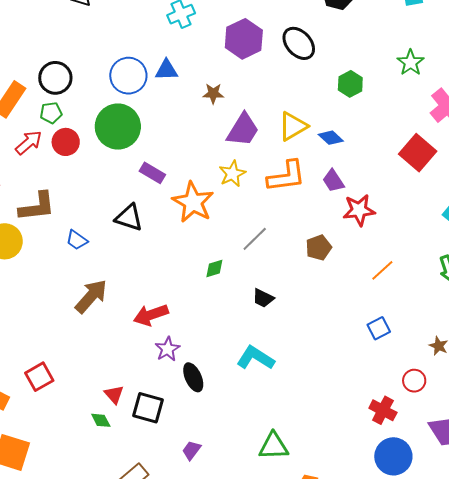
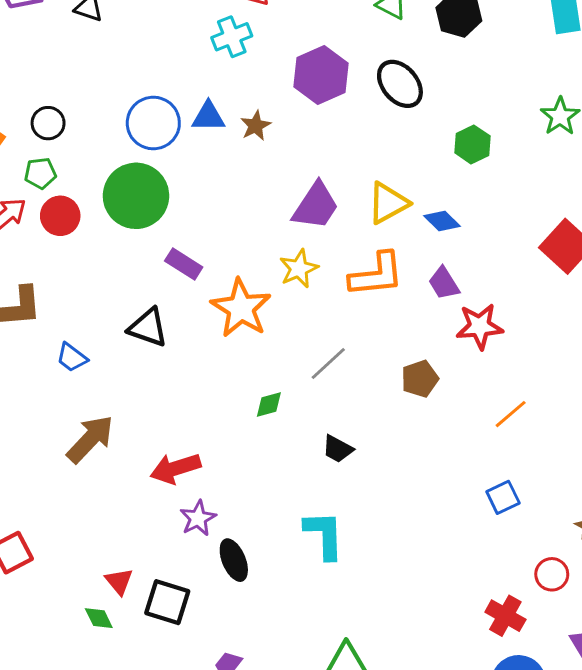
black circle: (55, 78) -> (48, 123), size x0.7
brown star: (213, 94) -> (256, 126), moved, turned -30
cyan L-shape: (255, 358) -> (324, 535), turned 54

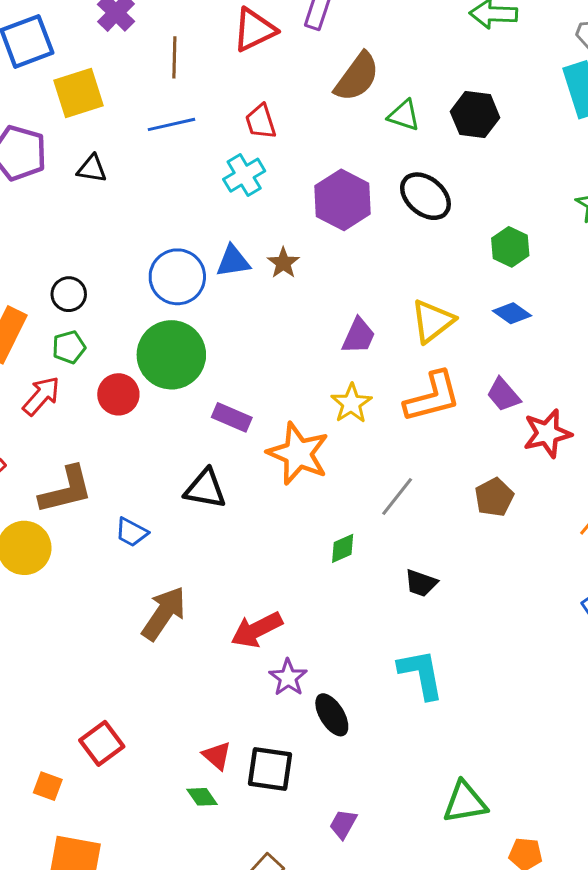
purple trapezoid: (316, 206) -> (359, 336), size x0.7
red circle: (60, 216) -> (118, 394), moved
blue diamond: (442, 221) -> (512, 313), moved

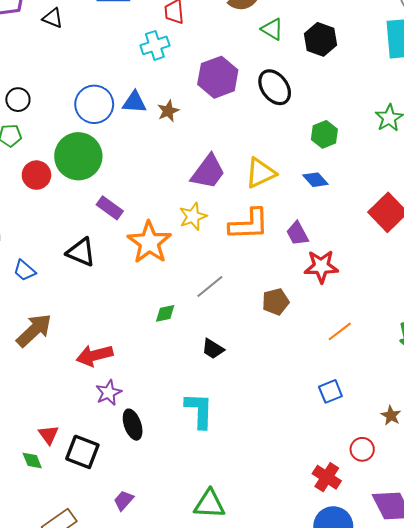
purple trapezoid: (359, 336) -> (208, 172), size x1.4

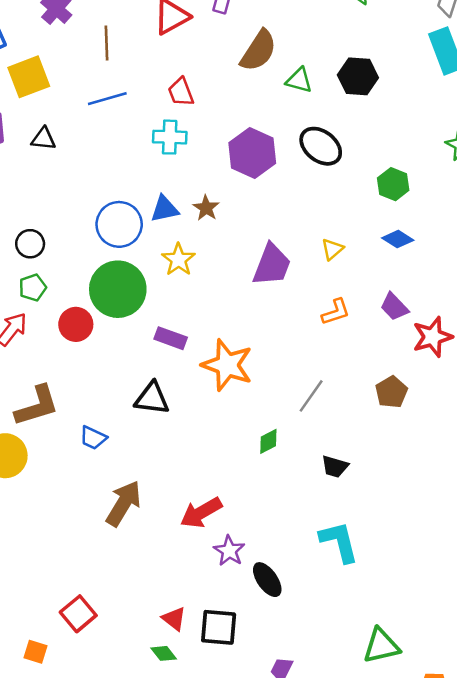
cyan cross: (155, 45) -> (170, 137), turned 36
yellow triangle: (260, 173) -> (332, 249), size x0.6
yellow star: (193, 216) -> (178, 260), moved
orange L-shape: (249, 224) -> (336, 312), size x0.6

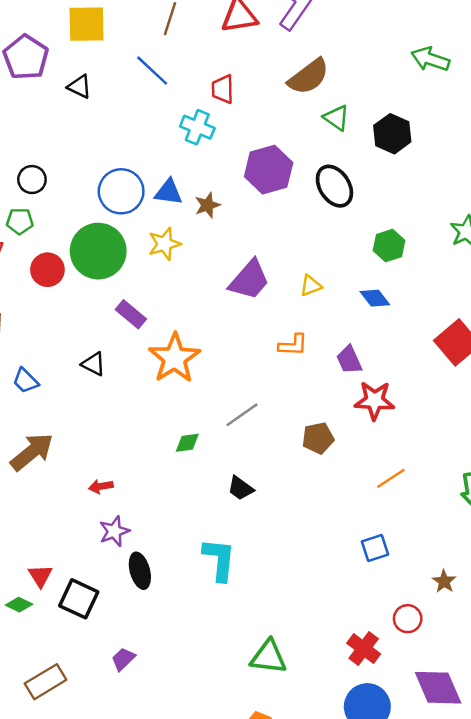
blue line: (107, 99) -> (152, 71), turned 39
black triangle: (152, 398) -> (93, 364), size x0.7
red arrow: (201, 513) -> (101, 486), size x0.6
green triangle: (381, 646) -> (269, 657), moved
green diamond: (164, 653) -> (19, 605), turned -45

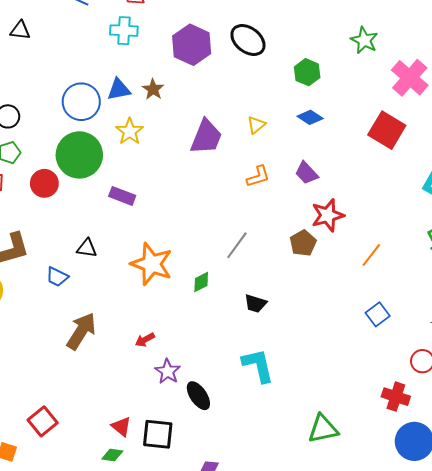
orange star: (174, 358) -> (152, 264), moved
black triangle: (93, 364) -> (87, 248), moved
red star: (375, 400) -> (328, 215), moved

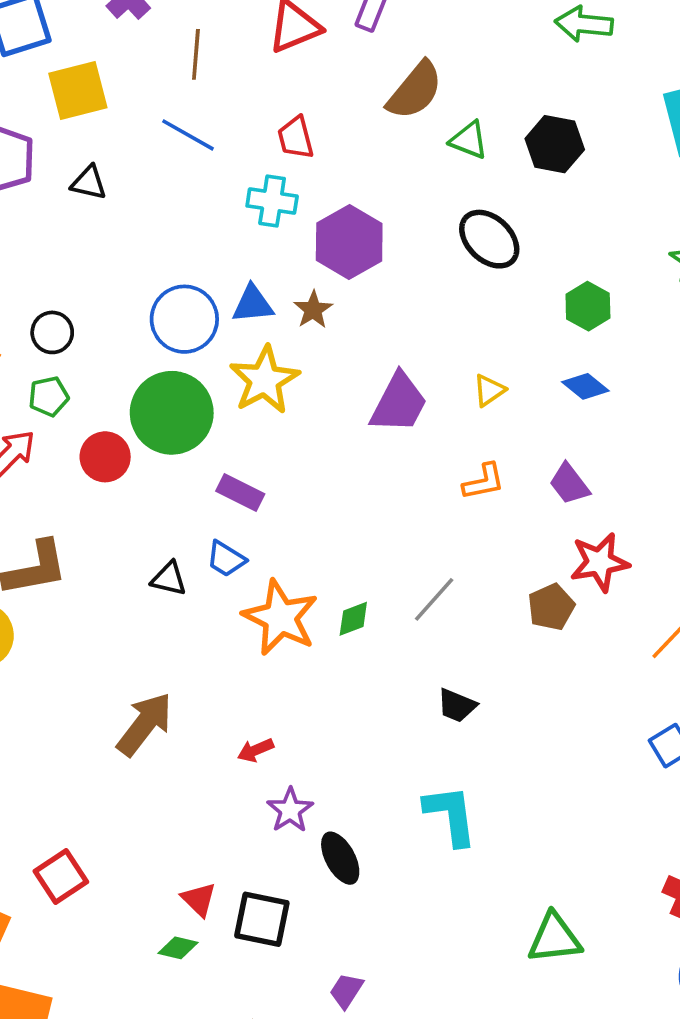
purple hexagon: (192, 45) -> (349, 242), moved
yellow star: (130, 131) -> (264, 380), size x1.4
blue trapezoid: (57, 277) -> (226, 559), moved
green diamond: (201, 282) -> (353, 619), moved

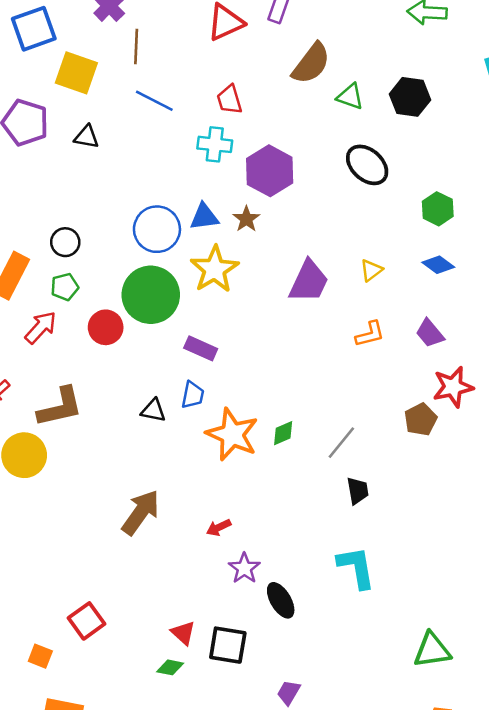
brown line: (196, 54) -> (136, 47), moved
yellow square: (78, 91) -> (76, 73), turned 36
blue trapezoid: (226, 559) -> (193, 395), turned -108
gray line: (434, 599) -> (341, 443), moved
black trapezoid: (457, 705) -> (358, 491), turned -120

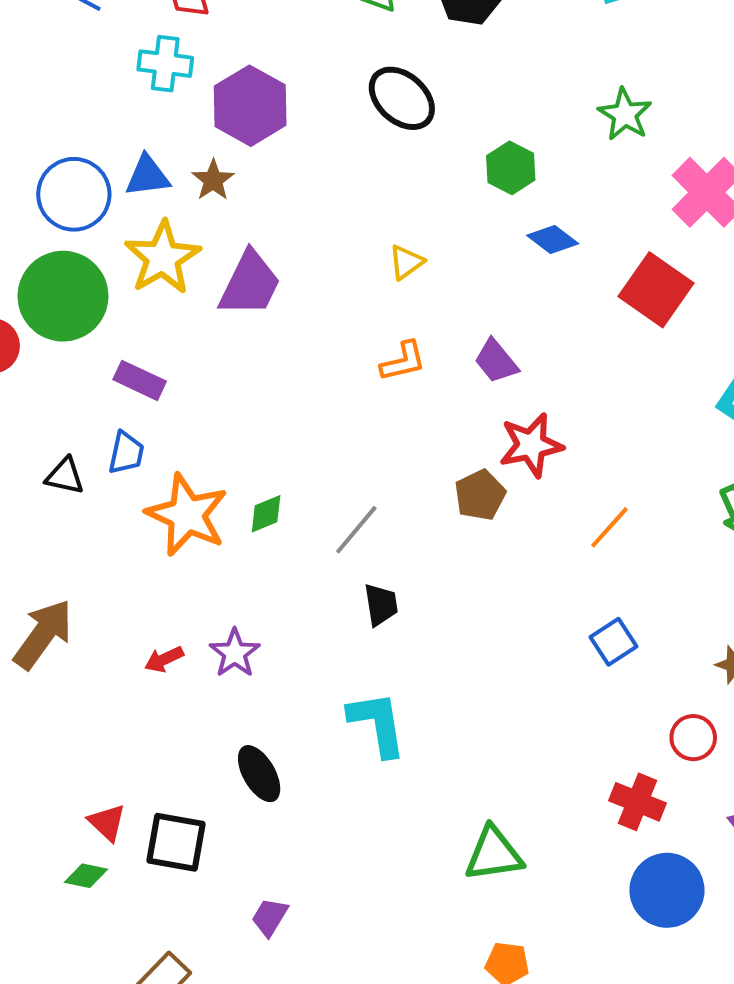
blue diamond: (438, 265) -> (553, 239), moved
purple trapezoid: (309, 282) -> (250, 284), moved
purple star: (244, 568) -> (235, 653), moved

